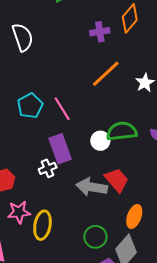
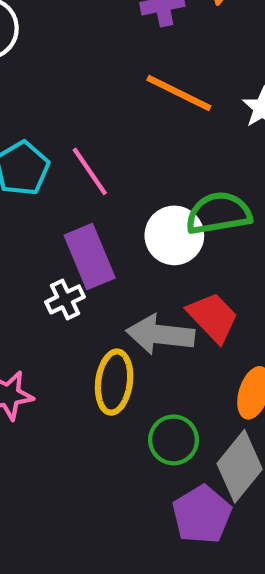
orange line: (106, 74) -> (179, 93), turned 72
white circle: (100, 141) -> (174, 235), size x1.4
yellow ellipse: (42, 225) -> (114, 382), moved

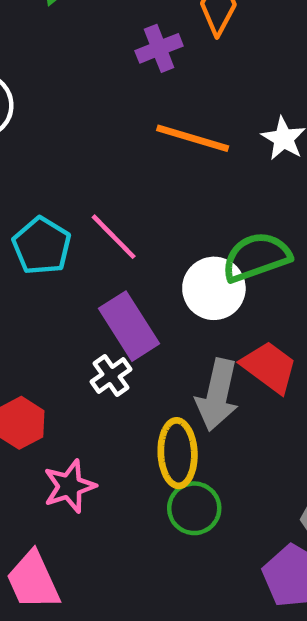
gray arrow: (160, 334) -> (217, 395), turned -74
green circle: (174, 440) -> (194, 508), moved

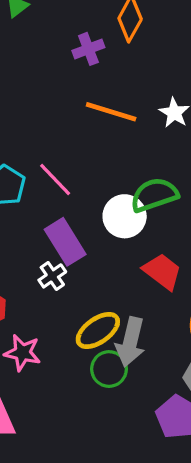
gray arrow: (217, 395) -> (130, 342), moved
yellow ellipse: (178, 453) -> (98, 331), turned 57
pink star: (69, 486) -> (22, 353), turned 30

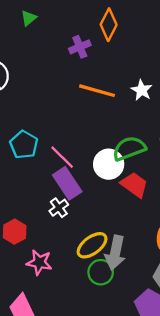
pink line: (55, 180) -> (62, 157), moved
red trapezoid: (162, 271) -> (134, 185), moved

